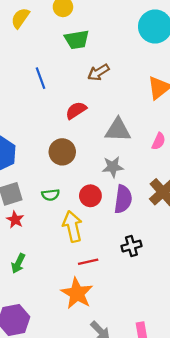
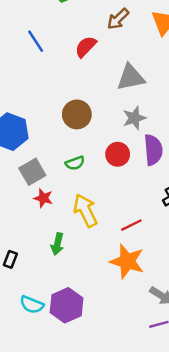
brown arrow: (98, 72) -> (118, 19), moved
red semicircle: (76, 110) -> (86, 47), moved
yellow arrow: (72, 226) -> (85, 210), moved

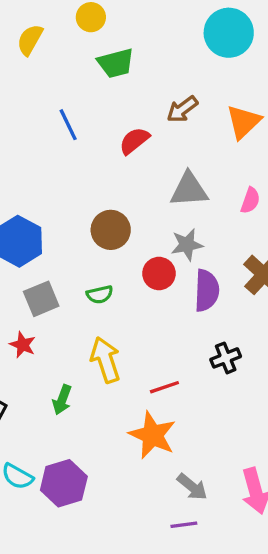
red circle: (118, 154) -> (159, 274), moved
red star: (43, 198) -> (23, 345), moved

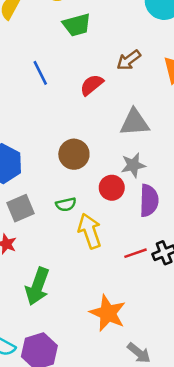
yellow arrow: (105, 360) -> (90, 231), moved
red line: (164, 387) -> (136, 253), moved
green arrow: (62, 400) -> (37, 286), size x1.6

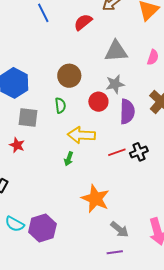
green semicircle: (66, 204) -> (60, 105), moved, turned -84
gray square: (21, 208) -> (28, 117), turned 30
yellow arrow: (90, 231) -> (81, 135), turned -68
green arrow: (37, 286) -> (69, 159), moved, size x0.5

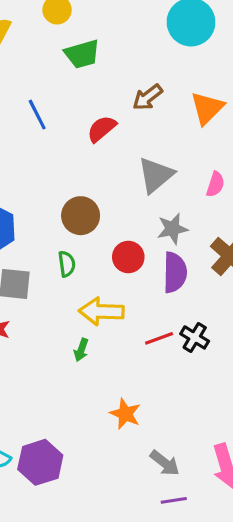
gray triangle: (116, 51) -> (156, 175), turned -35
gray star: (115, 84) -> (172, 229), moved
black cross: (139, 152) -> (195, 337), turned -36
orange star: (95, 199) -> (125, 414), size x0.7
purple line: (115, 252) -> (174, 500), moved

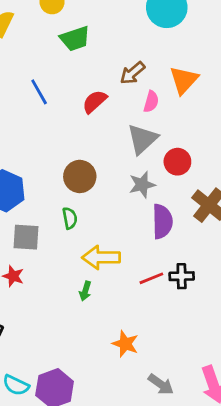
pink semicircle: (215, 184) -> (151, 102), moved
gray star: (172, 229) -> (142, 185), moved
red circle: (128, 257) -> (177, 162), moved
black cross: (195, 337) -> (182, 276), turned -30

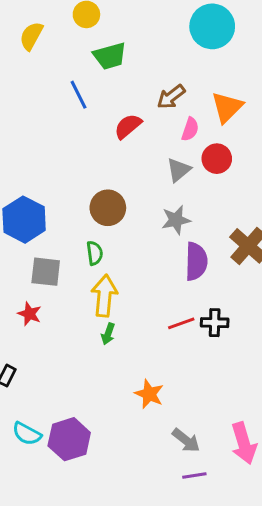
blue line: (39, 92) -> (79, 95), moved
gray triangle: (142, 139) -> (179, 170), size x0.7
red circle: (177, 162) -> (217, 159), moved
yellow arrow: (101, 257) -> (104, 296), moved, turned 93

